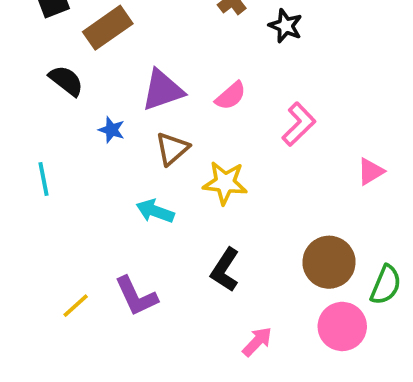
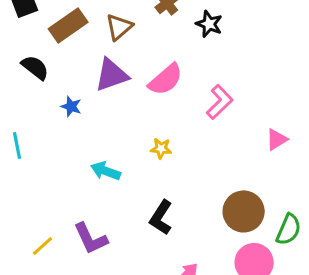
pink semicircle: (231, 96) -> (166, 79), size x1.4
brown triangle: (172, 149) -> (119, 27), moved
yellow star: (225, 183) -> (161, 148), size x0.6

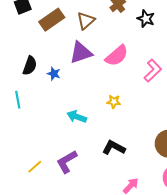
black semicircle: (35, 67) -> (30, 66), moved, turned 72
black L-shape: (161, 217) -> (114, 148), turned 85
purple L-shape: (91, 238) -> (67, 162), turned 85

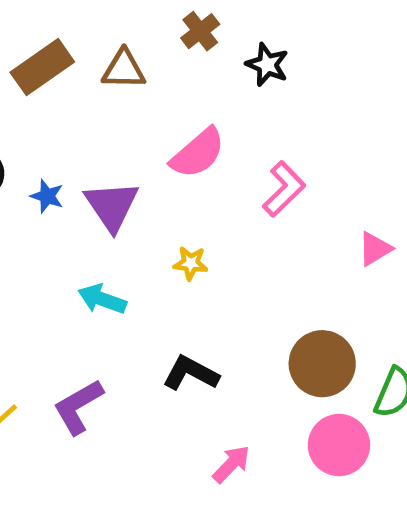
brown triangle: (86, 21) -> (124, 69), turned 42
purple triangle: (81, 53) -> (112, 206), moved, turned -45

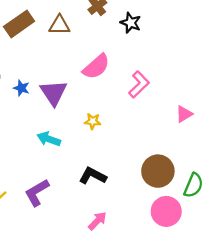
pink arrow: (231, 464) -> (97, 221), moved

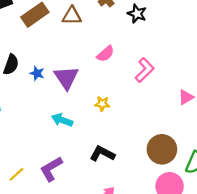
pink semicircle: (96, 67) -> (105, 54), size x0.7

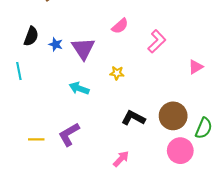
black L-shape: (102, 154) -> (133, 118), moved
yellow line: (16, 174) -> (36, 139), turned 42

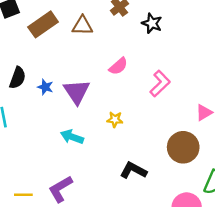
brown circle: (173, 116) -> (183, 147), moved

